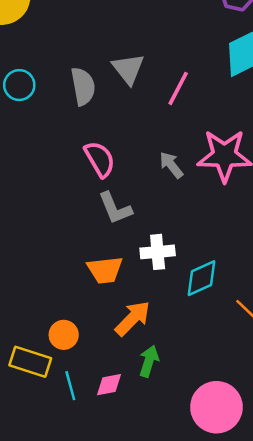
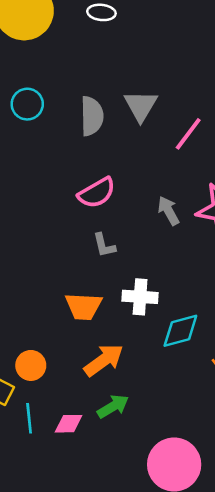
pink semicircle: (100, 159) -> (97, 193), turned 81
gray L-shape: (115, 208) -> (104, 245), size x0.7
green arrow: (149, 361) -> (113, 406), turned 32

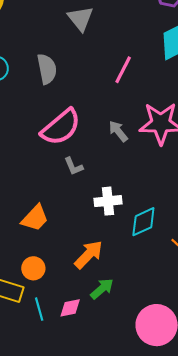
gray triangle: (141, 106) -> (80, 19), moved
pink semicircle: (97, 193) -> (61, 127), size x1.4
orange trapezoid: (83, 306) -> (35, 218), moved, turned -40

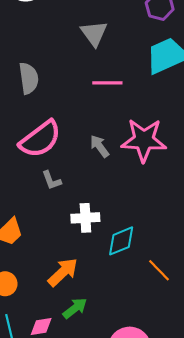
gray triangle: (80, 19) -> (94, 33), moved
pink line: (123, 70) -> (107, 83), turned 60

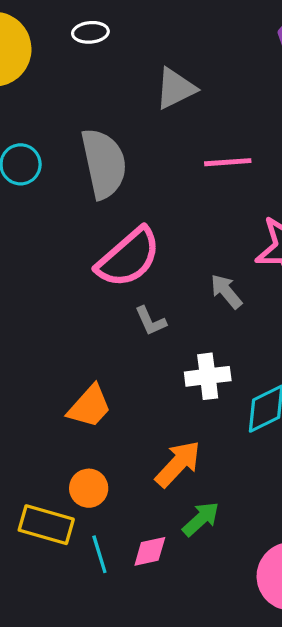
gray triangle: (94, 33) -> (175, 88), moved, turned 44
gray semicircle: (29, 78) -> (104, 163), size x1.4
gray arrow: (99, 146) -> (226, 291), moved

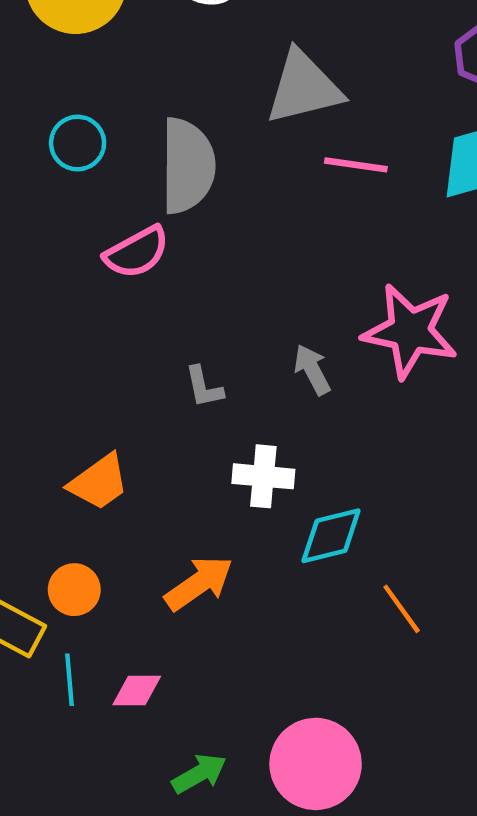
gray triangle: (175, 88) -> (304, 87), size x1.4
pink line: (228, 162) -> (356, 165), moved
pink semicircle: (128, 258) -> (137, 252), moved, size x0.7
green arrow: (201, 519) -> (199, 774), moved

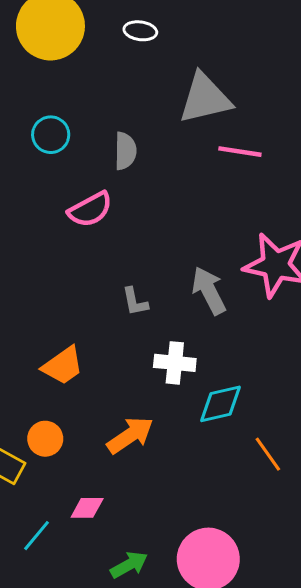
gray semicircle: (188, 166) -> (125, 151), size x0.6
gray arrow: (312, 370) -> (209, 291), size x1.4
cyan line: (69, 680) -> (36, 536), moved, turned 44

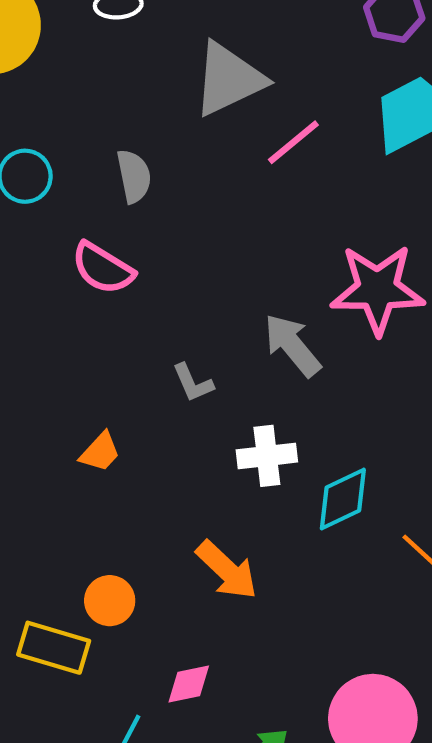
pink line: (240, 152) -> (293, 142), turned -36
pink semicircle: (90, 209) -> (103, 268), turned 72
orange trapezoid: (63, 366) -> (100, 452), moved, size x0.7
orange arrow: (130, 435) -> (227, 570), turned 90

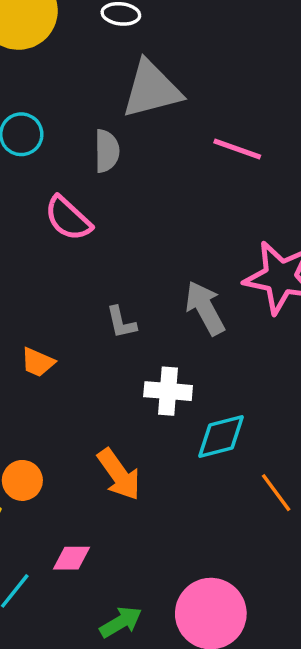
gray triangle: (229, 79) -> (152, 89), moved
pink line: (293, 142) -> (237, 149), turned 48
orange trapezoid: (100, 452) -> (38, 362), turned 60

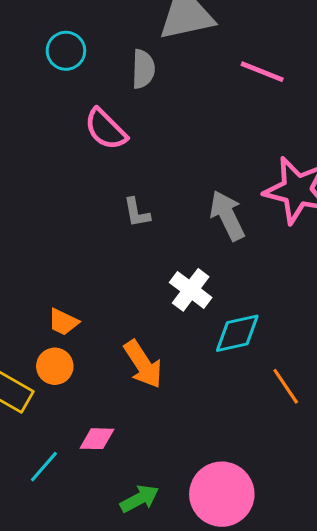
gray L-shape: (121, 322) -> (137, 212), moved
orange trapezoid: (38, 362) -> (63, 322), moved
white cross: (168, 391) -> (191, 290), turned 30

